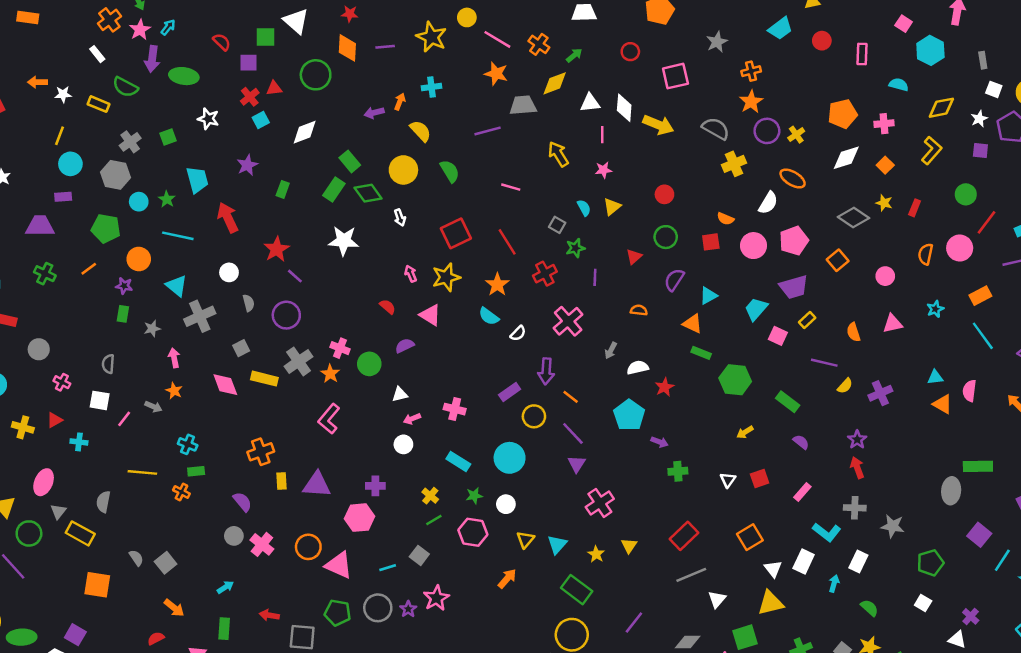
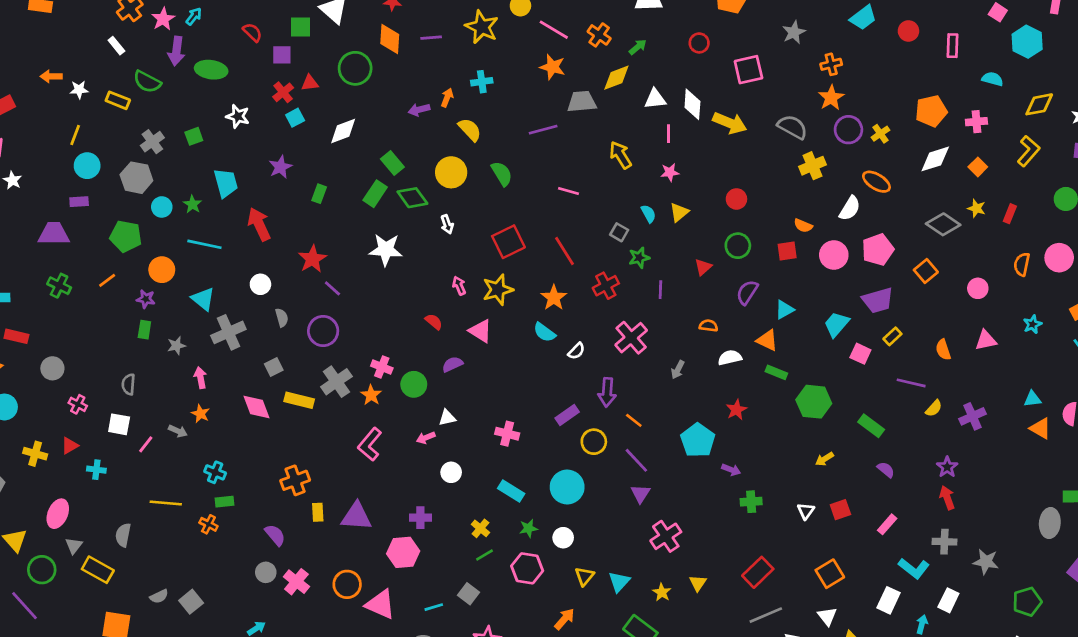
white semicircle: (638, 368) -> (730, 358), moved
pink arrow: (412, 419) -> (426, 438), moved
gray semicircle: (136, 558) -> (159, 596), turned 98
white triangle: (773, 569) -> (827, 616), moved

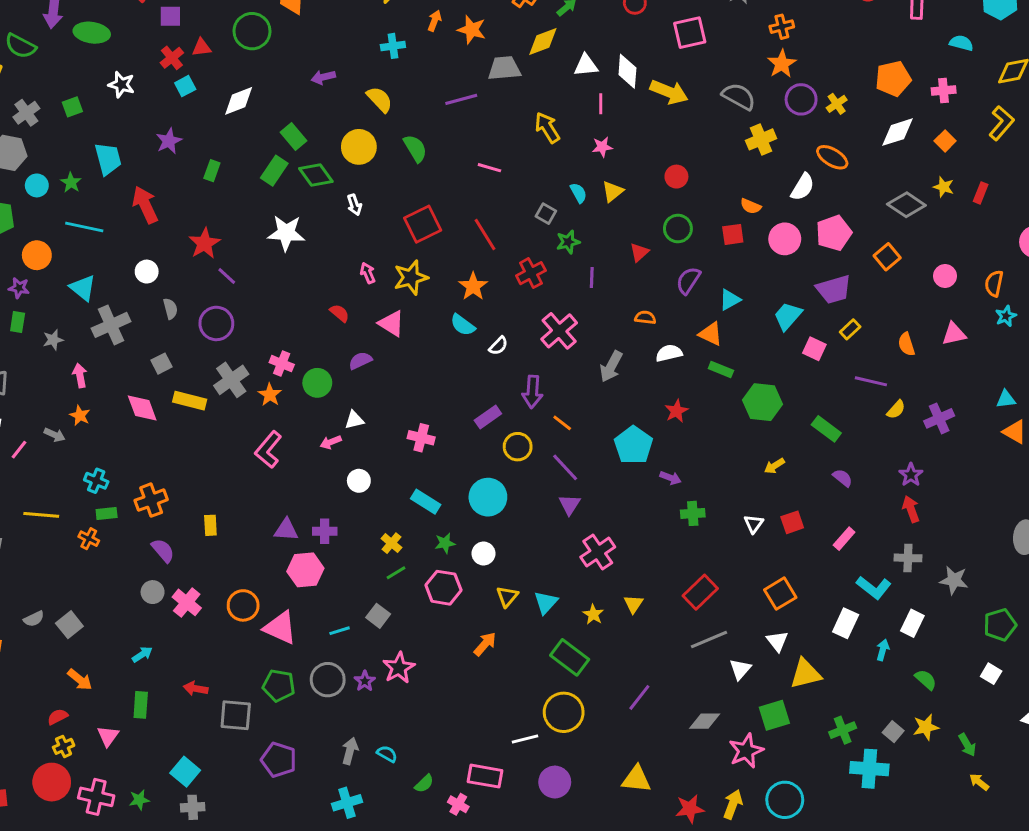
orange arrow: (447, 98) -> (435, 21), moved
orange semicircle: (1022, 264) -> (994, 283), moved
gray arrow: (678, 370) -> (611, 367), size x1.5
orange cross: (295, 480) -> (151, 500), moved
purple triangle: (356, 516) -> (286, 530), moved, size x0.7

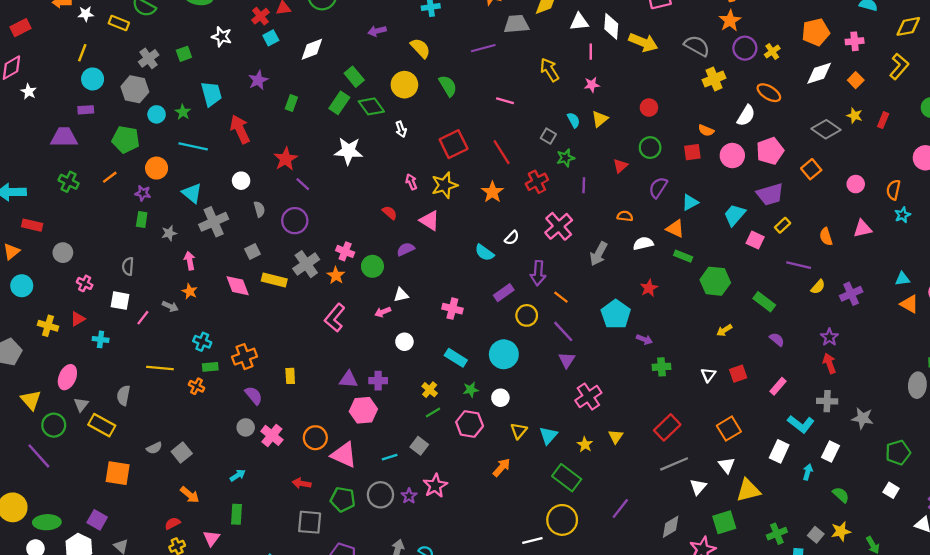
cyan semicircle: (463, 325) -> (484, 253), moved
red arrow: (196, 689) -> (302, 483), moved
gray diamond: (705, 721) -> (671, 527), turned -30

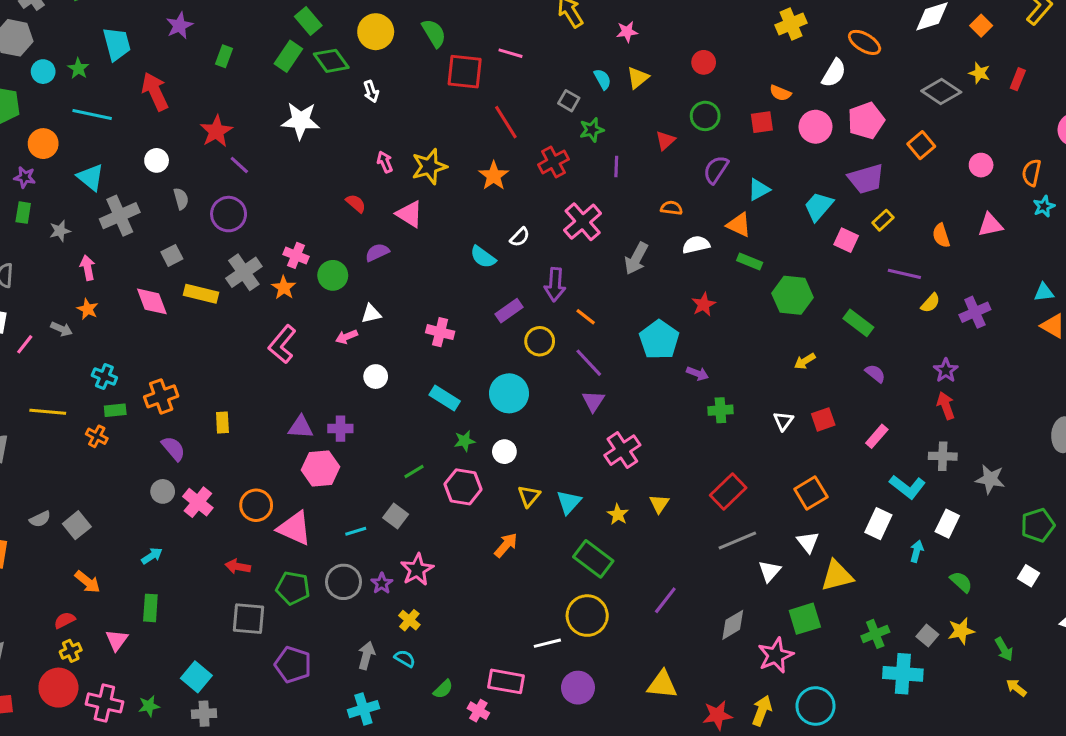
red square: (454, 144) -> (465, 72), moved, turned 32
yellow cross: (430, 390) -> (409, 620), moved

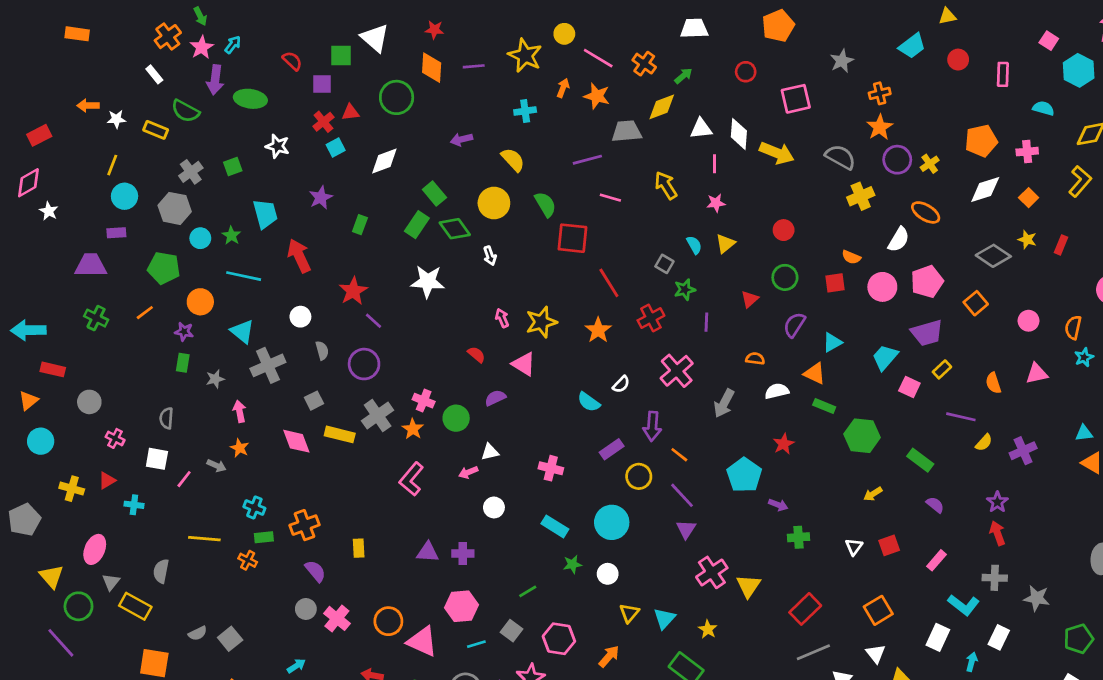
pink line: (511, 53) -> (610, 198), moved
pink hexagon: (321, 468) -> (461, 606), moved
pink hexagon: (463, 487) -> (559, 639), moved
yellow triangle: (659, 504) -> (748, 586), moved, size x1.4

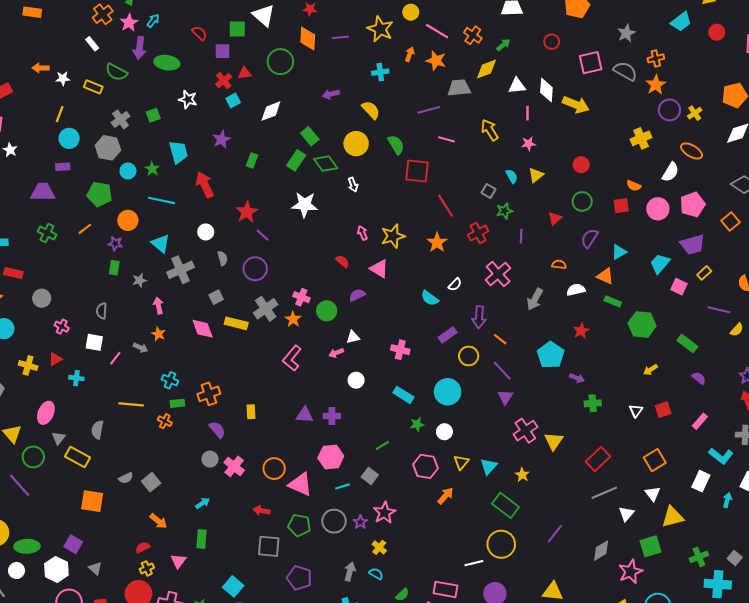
gray semicircle: (840, 157) -> (625, 71), moved
pink hexagon: (559, 639) -> (425, 466), moved

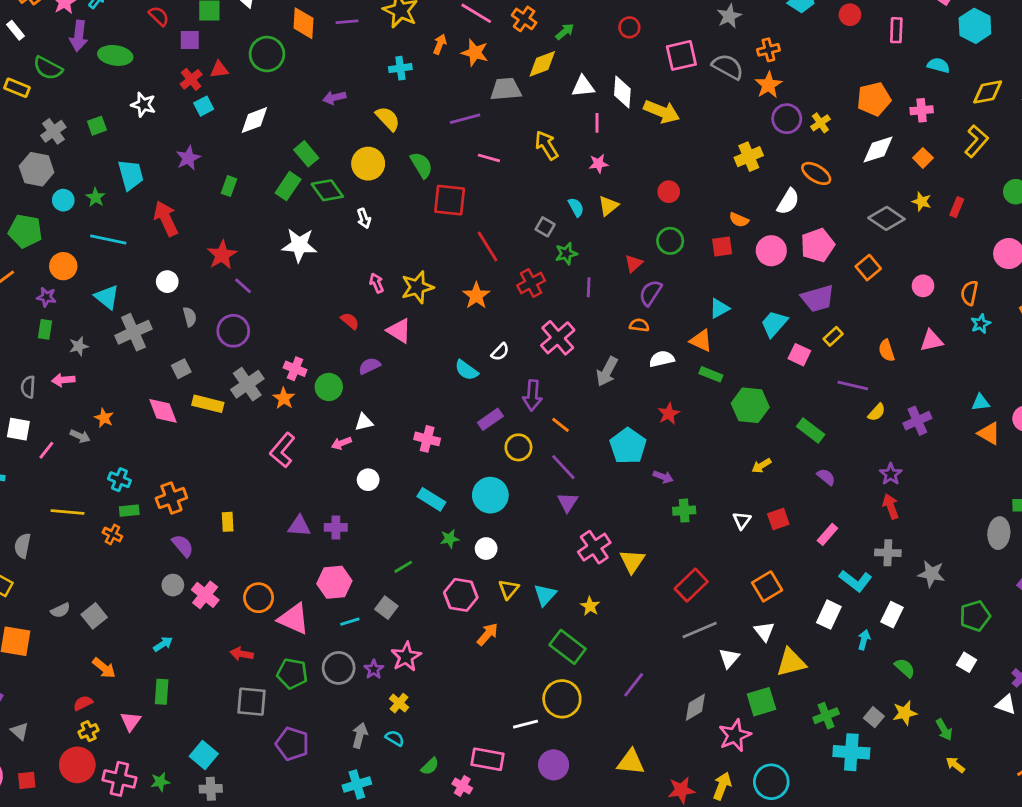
purple semicircle: (590, 238) -> (650, 293), moved
pink arrow: (158, 306) -> (63, 380), moved, turned -84

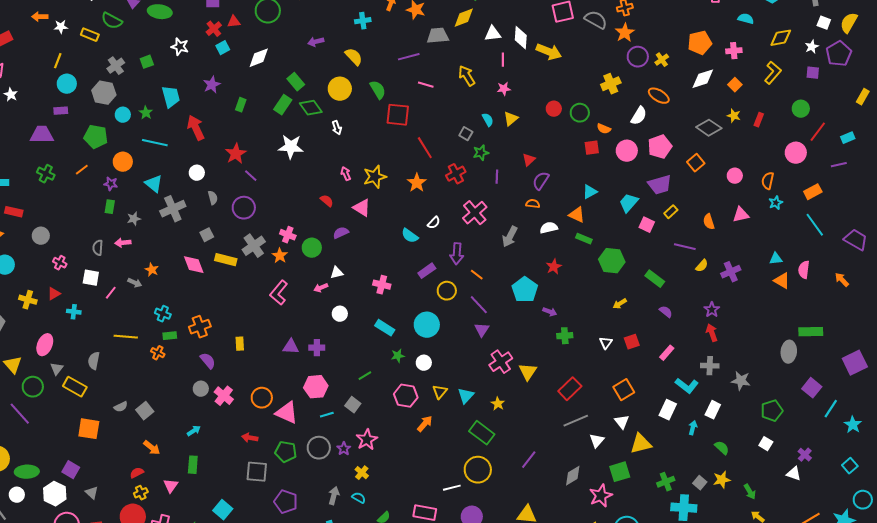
green circle: (670, 241) -> (580, 113), moved

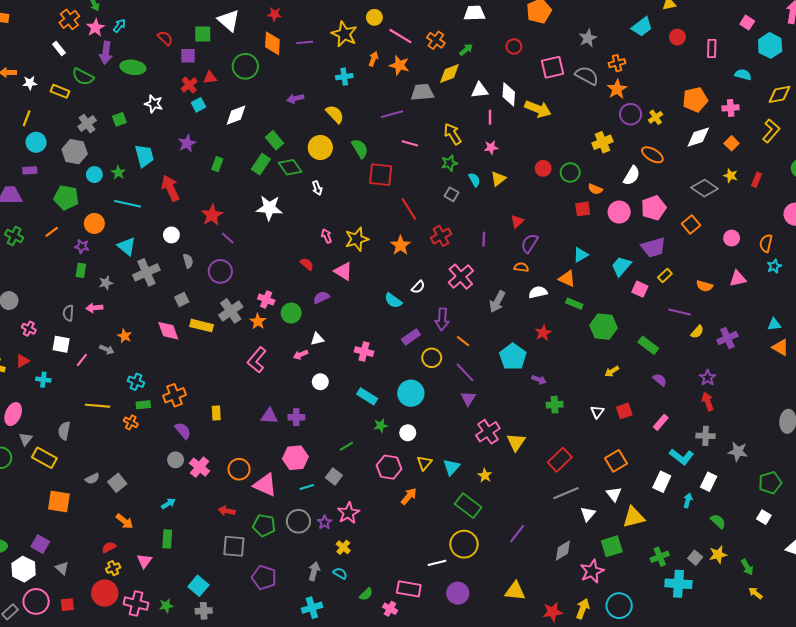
green star: (481, 153) -> (449, 163), moved
orange semicircle: (709, 222) -> (704, 286), turned -56

